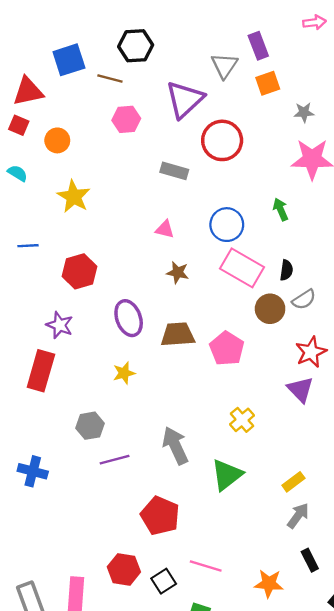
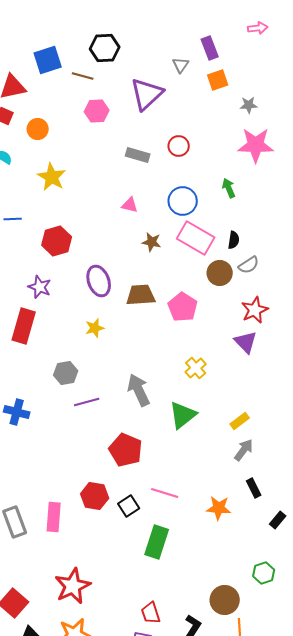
gray triangle: (224, 66) -> (181, 65), size x0.7
red circle: (222, 140) -> (179, 146), moved, size x0.6
brown star: (178, 273) -> (152, 242), moved

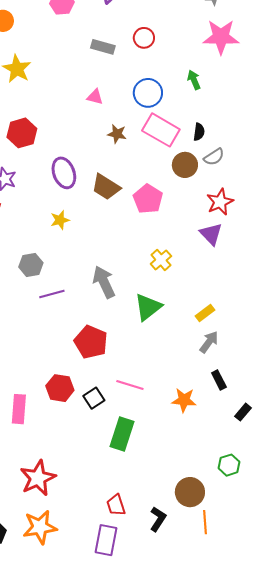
brown trapezoid: (141, 295) -> (106, 187), turned -144

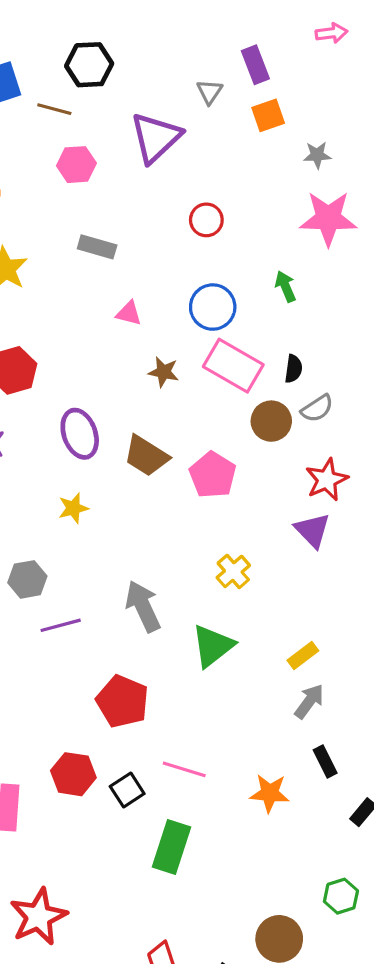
gray rectangle: (103, 47) -> (97, 247), moved

